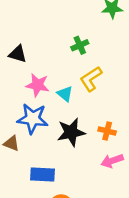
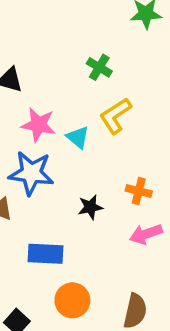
green cross: (80, 45) -> (99, 67), turned -35
black star: (71, 132) -> (90, 207), moved, size x0.6

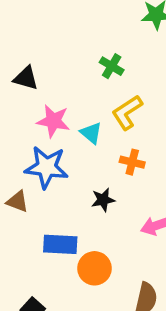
orange cross: (139, 191) -> (132, 162), moved
orange circle: (72, 300) -> (94, 268), moved

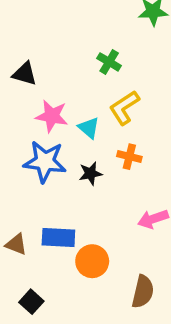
black star: (103, 200) -> (90, 173), moved
brown triangle: (17, 201) -> (16, 244), moved

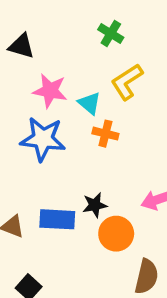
orange cross: (129, 157) -> (105, 134), moved
black star: (90, 173) -> (95, 205), moved
orange circle: (92, 261) -> (116, 234), moved

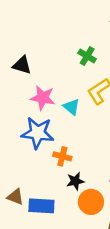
orange cross: (105, 134) -> (62, 156), moved
blue rectangle: (57, 219) -> (41, 206), moved

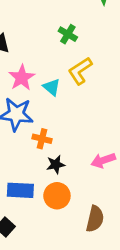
pink star: (43, 98) -> (22, 78), turned 30
orange circle: (91, 202) -> (57, 196), moved

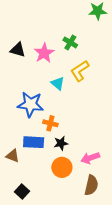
pink star: (22, 78) -> (44, 53), moved
pink arrow: (103, 160) -> (90, 158), moved
blue rectangle: (20, 190) -> (34, 142), moved

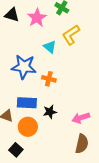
orange cross: (50, 123) -> (49, 79), moved
black star: (61, 143) -> (50, 112), moved
orange circle: (62, 167) -> (28, 127), moved

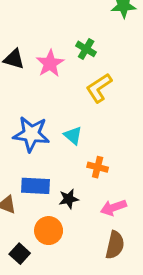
cyan triangle: (50, 47) -> (73, 135), moved
orange cross: (49, 79) -> (98, 167), moved
orange circle: (28, 127) -> (49, 231), moved

